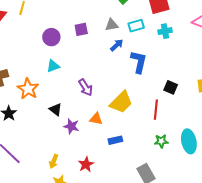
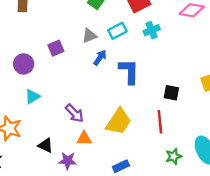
orange triangle: (96, 119) -> (84, 139), moved

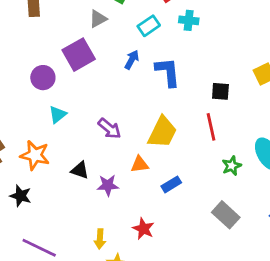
cyan cross: (152, 30) -> (189, 20), turned 35
gray triangle: (89, 36) -> (98, 19), moved
purple square: (56, 48) -> (79, 55), size x1.6
orange triangle: (84, 139) -> (140, 164), moved

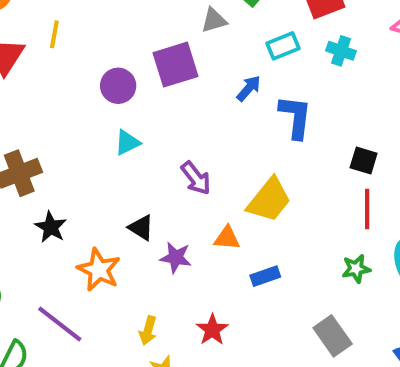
red line: (211, 127) -> (367, 209), moved
orange star: (35, 155) -> (99, 270), moved
black star: (21, 196) -> (51, 227), moved

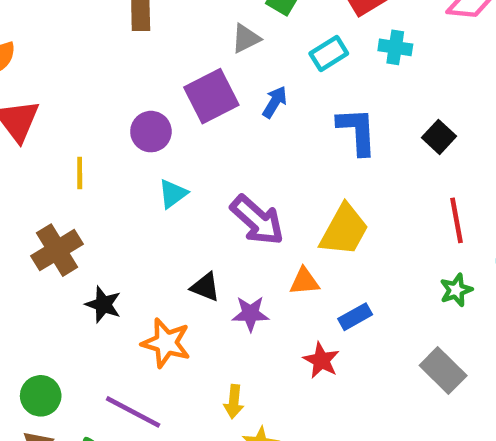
yellow line: (54, 34) -> (80, 173), moved
blue arrow: (249, 88) -> (275, 102), moved
black square: (364, 161) -> (439, 137), moved, turned 36
purple arrow: (196, 178) -> (257, 220), size x1.4
red star: (212, 330) -> (321, 360), moved

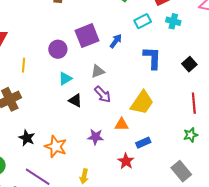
gray triangle: (246, 38) -> (98, 71), moved
purple arrow: (257, 220) -> (103, 94), size x0.7
black triangle: (205, 287) -> (75, 100), moved
black star: (103, 304) -> (27, 138), moved

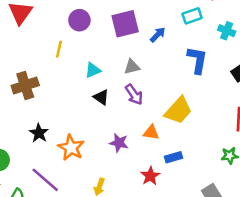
cyan cross: (173, 21) -> (227, 31), moved
purple circle: (58, 49) -> (79, 20), moved
yellow line: (24, 65) -> (59, 49), moved

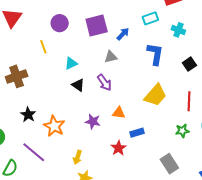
yellow line: (59, 49) -> (43, 47), turned -32
gray triangle: (132, 67) -> (111, 57), moved
yellow trapezoid: (178, 110) -> (155, 95), moved

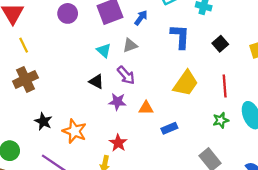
yellow line: (43, 47) -> (24, 45), moved
cyan triangle: (71, 63) -> (104, 51), moved, turned -48
purple star: (93, 122) -> (117, 102), moved
red star: (119, 148) -> (118, 143), moved

